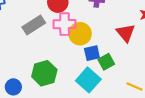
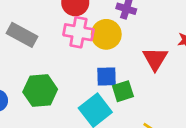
gray rectangle: (34, 25) -> (22, 35), moved, turned 50
yellow circle: (80, 34) -> (106, 34), moved

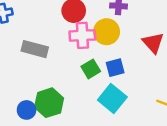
green hexagon: (40, 91) -> (49, 103), moved
green square: (123, 91) -> (91, 69), moved

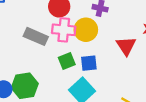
gray rectangle: (35, 49) -> (36, 36), moved

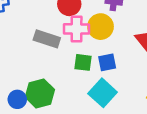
green square: (67, 61) -> (83, 62), turned 35

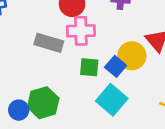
yellow circle: (101, 27) -> (132, 56), moved
blue square: (107, 62) -> (116, 66), turned -36

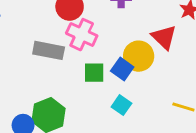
pink cross: (81, 31) -> (82, 35), turned 32
cyan square: (112, 100) -> (121, 105), size x0.6

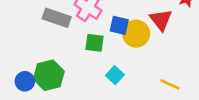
blue square: (122, 69) -> (119, 25), moved, turned -30

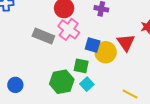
green square: (94, 43) -> (81, 66), moved
green hexagon: (49, 75) -> (62, 82), moved

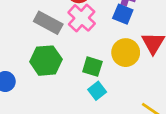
blue square: (93, 45) -> (123, 14), moved
green hexagon: (62, 82) -> (46, 61), moved

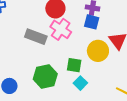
green hexagon: (46, 61) -> (45, 77), moved

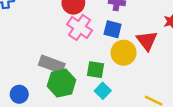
blue square: (92, 22) -> (113, 29), moved
gray rectangle: (36, 37) -> (52, 64), moved

